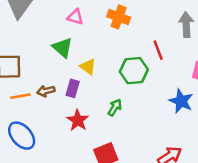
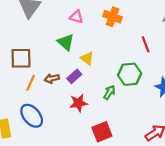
green hexagon: (134, 71) -> (130, 74), moved
purple rectangle: (73, 88) -> (74, 76), turned 32
orange line: (20, 96) -> (31, 83), turned -56
red star: (78, 120) -> (78, 103), turned 30

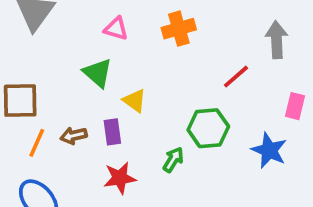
orange cross: (113, 17) -> (179, 29), turned -36
red line: (146, 44) -> (236, 77), turned 70
purple rectangle: (74, 76) -> (112, 132), turned -56

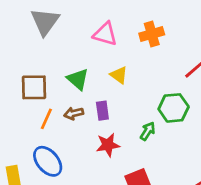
pink triangle: (116, 29) -> (105, 34), size x1.4
green triangle: (98, 73) -> (78, 79), moved
yellow triangle: (135, 101) -> (119, 75), moved

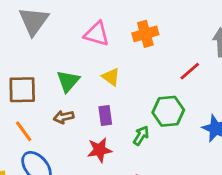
green triangle: (78, 79) -> (68, 81), turned 30
purple rectangle: (102, 111) -> (105, 116), moved
orange line: (46, 119) -> (24, 131), moved, turned -60

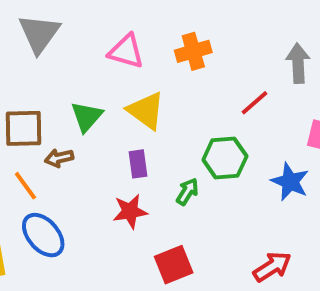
yellow triangle: (111, 77) -> (146, 111), size x1.5
brown arrow: (64, 117) -> (59, 158), moved

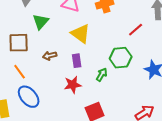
green triangle: (87, 117) -> (41, 22), moved
brown arrow: (59, 158) -> (50, 56), moved

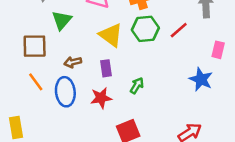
green hexagon: (121, 58) -> (145, 29), moved
blue ellipse: (29, 97) -> (65, 92), moved, turned 35

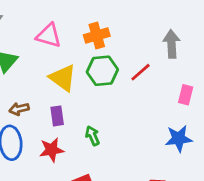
blue star: (201, 79) -> (179, 139), moved, turned -30
green arrow: (137, 86) -> (92, 136), turned -56

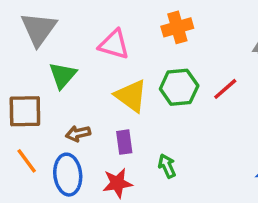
orange cross: (97, 35) -> (177, 27), moved

